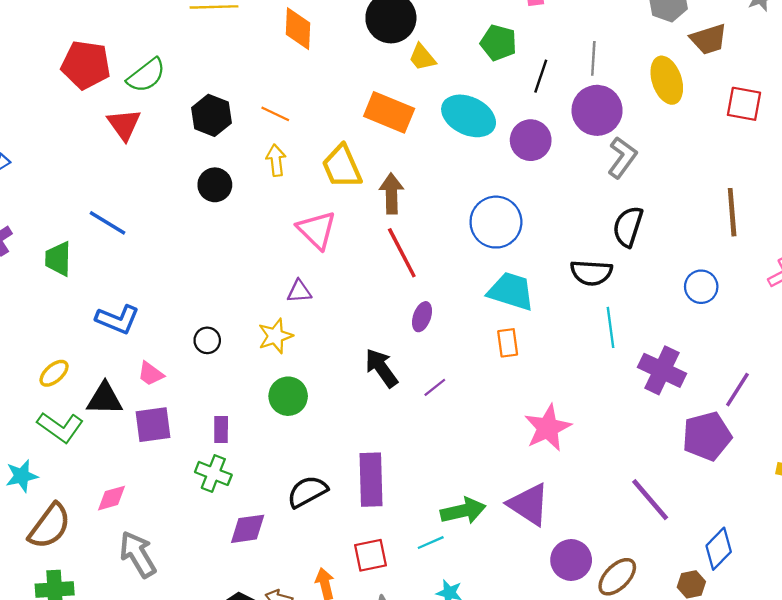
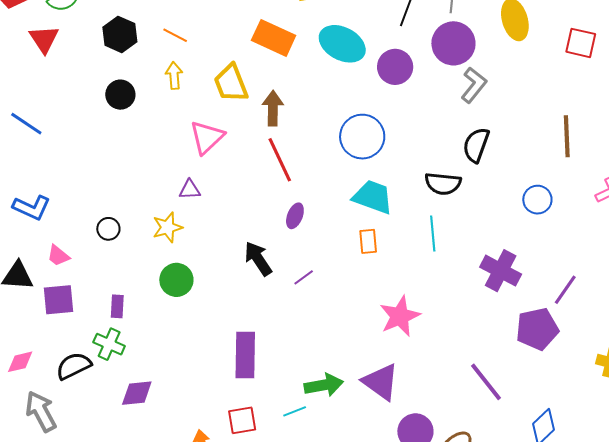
pink triangle: (317, 230) -> (207, 137), turned 30
cyan line: (611, 327) -> (433, 234), moved
black semicircle: (307, 492) -> (74, 366), moved

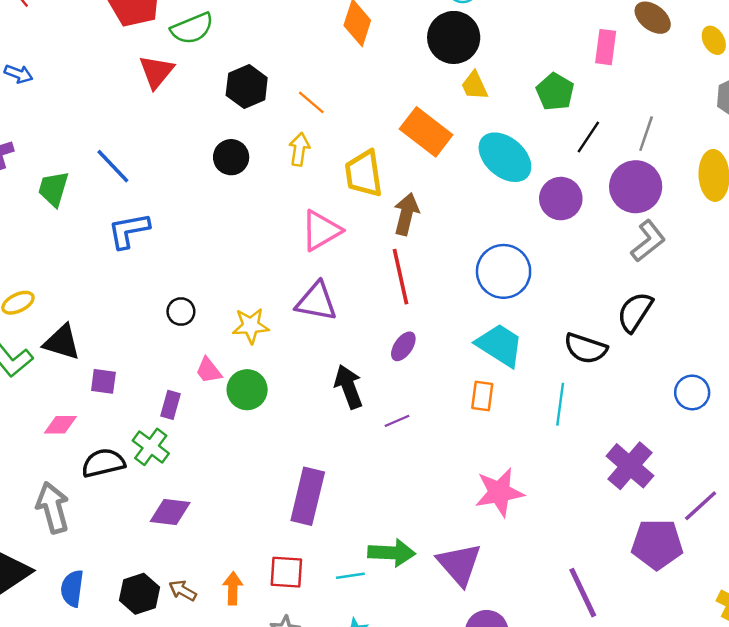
purple triangle: (190, 190) -> (316, 302), moved, size x1.6
blue L-shape: (32, 208) -> (129, 231), moved, turned 132
pink trapezoid: (58, 256) -> (209, 370), moved
purple square: (59, 300) -> (103, 381), size x0.7
pink diamond: (20, 362) -> (60, 425), moved

